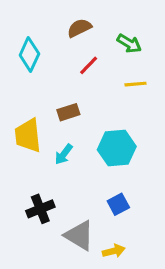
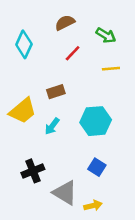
yellow trapezoid: (28, 136) -> (23, 111), turned -124
blue square: (118, 204) -> (97, 167), turned -30

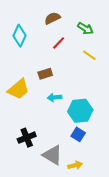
yellow line: (111, 69) -> (89, 55), turned 40
cyan hexagon: (96, 121) -> (80, 111), moved
cyan arrow: (52, 126) -> (54, 97), moved, turned 48

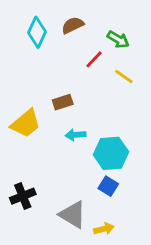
cyan diamond: (19, 36) -> (37, 32), moved
red line: (59, 43) -> (94, 59), moved
black cross: (27, 138) -> (23, 196), moved

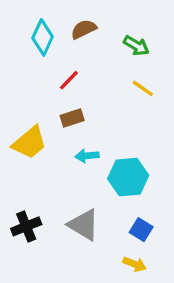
red line: (94, 59) -> (69, 80), moved
blue square: (108, 186) -> (141, 230), moved
gray triangle: (73, 215) -> (84, 225), moved
yellow arrow: (104, 229) -> (135, 264), moved, turned 36

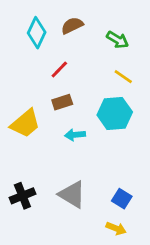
cyan hexagon: (128, 177) -> (115, 114), moved

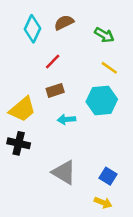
black cross: (22, 196) -> (19, 143), moved, turned 35

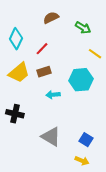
cyan diamond: (32, 29) -> (16, 39), moved
yellow line: (109, 68) -> (95, 54), moved
yellow trapezoid: (22, 109) -> (19, 73), moved

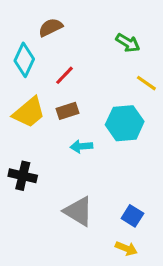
brown semicircle: (51, 18) -> (51, 27), moved

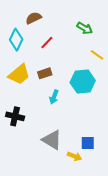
red line: (64, 75) -> (47, 43), moved
cyan arrow: (81, 146) -> (54, 97), turned -64
blue square: (132, 216) -> (88, 143), turned -32
yellow arrow: (126, 248) -> (74, 156), moved

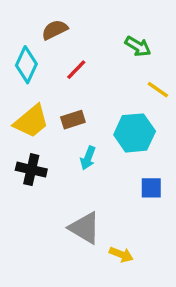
black cross: (15, 116) -> (31, 170), moved
blue square: (88, 143) -> (151, 188), moved

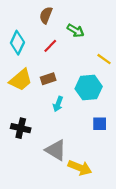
brown semicircle: (55, 30) -> (46, 15), moved, turned -42
green arrow: (138, 46) -> (76, 31), moved
black cross: (31, 170) -> (21, 128), moved
yellow arrow: (121, 255) -> (80, 168), size x1.5

